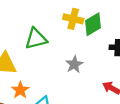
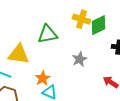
orange star: (20, 90) -> (43, 78), moved

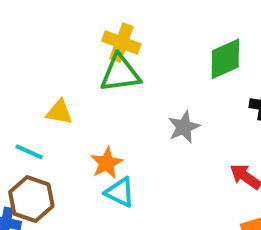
yellow cross: (81, 19) -> (121, 43), moved
yellow triangle: (19, 54) -> (59, 112), size x0.6

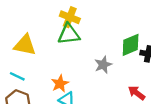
green diamond: (225, 59) -> (131, 45), moved
yellow triangle: (59, 112) -> (25, 45), moved, size x1.5

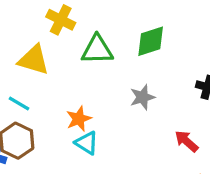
yellow cross: (70, 17) -> (61, 20), moved
green diamond: (131, 45) -> (151, 41), moved

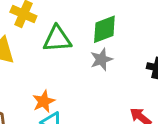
gray star: (142, 97) -> (101, 59), moved

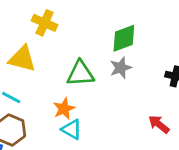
green triangle: (57, 39) -> (80, 73), moved

